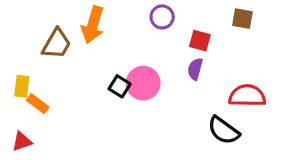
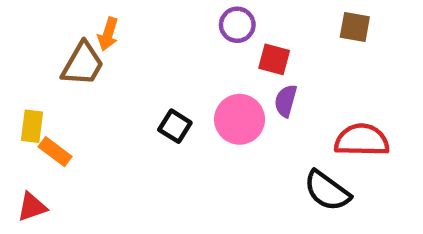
orange arrow: (93, 25) -> (108, 34), moved, size x0.6
red square: (200, 41) -> (274, 59), moved
pink circle: (143, 83) -> (240, 119), moved

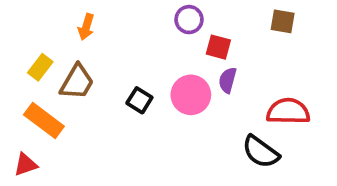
brown trapezoid: (83, 64) -> (77, 82), moved
yellow rectangle: (32, 126) -> (40, 67), moved, turned 30
orange rectangle: (55, 152) -> (44, 121), size x1.5

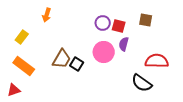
purple circle: (189, 20) -> (103, 23), moved
brown square: (283, 21) -> (146, 20), moved
brown trapezoid: (77, 82) -> (62, 59), moved
black square: (139, 100) -> (77, 64), moved

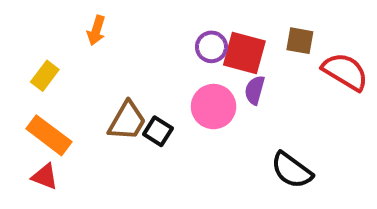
red square: (119, 26) -> (244, 53), size x1.5
red semicircle: (157, 61) -> (345, 72), moved, turned 30
red triangle: (14, 90) -> (45, 177), moved, turned 40

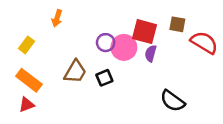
purple circle: (211, 47) -> (106, 43), moved
pink circle: (214, 107) -> (124, 47), moved
black square: (158, 131) -> (104, 78), moved, turned 35
red triangle: (45, 177) -> (27, 105), turned -42

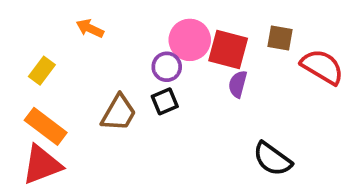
orange arrow: (57, 18) -> (90, 28), turned 98
pink circle: (124, 47) -> (190, 40), moved
black square: (104, 78) -> (165, 101), moved
red triangle: (27, 105) -> (42, 165), size x1.6

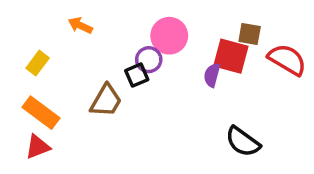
red square: (228, 49) -> (231, 56), moved
black square: (165, 101) -> (137, 75), moved
red triangle: (42, 165) -> (38, 147), size x0.7

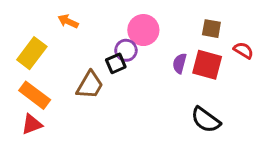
red square: (231, 56) -> (207, 65), moved
red semicircle: (287, 60) -> (243, 50), size x0.6
yellow rectangle: (38, 63) -> (32, 53), size x1.5

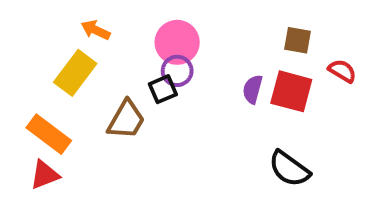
pink circle: (143, 30) -> (177, 42), moved
yellow rectangle: (32, 53) -> (75, 73), moved

